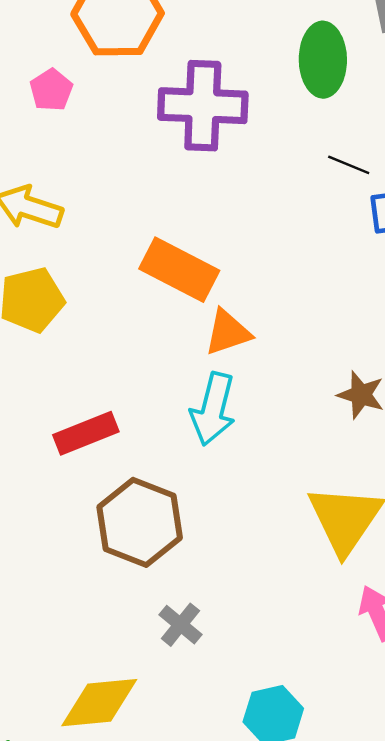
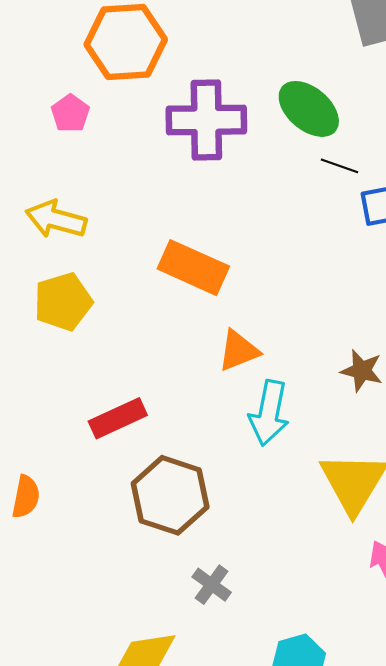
green ellipse: (323, 60) -> (309, 109), moved, turned -46
orange triangle: (228, 332) -> (239, 351), moved
cyan arrow: (213, 409) -> (269, 413), moved

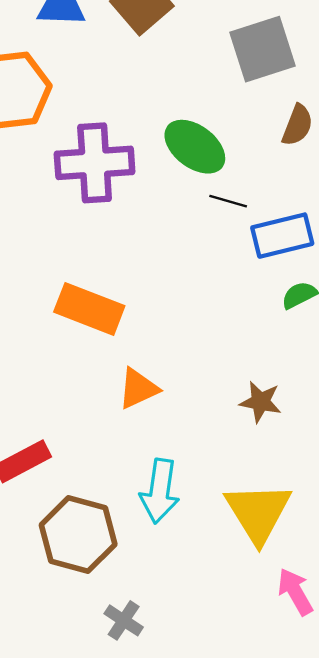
cyan arrow: (269, 413) -> (160, 491), moved

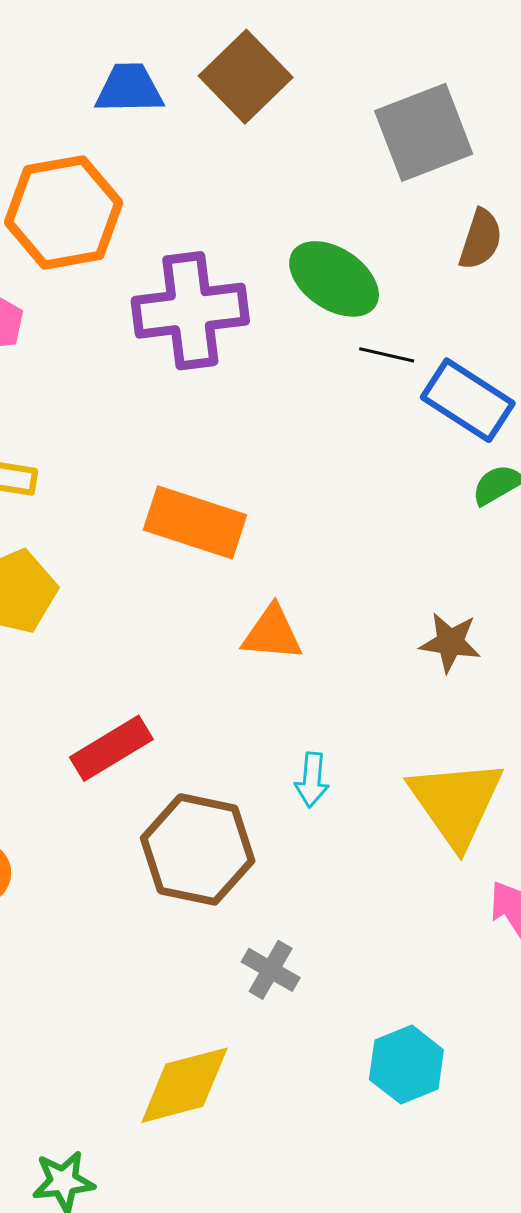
blue rectangle: (282, 236) -> (468, 400), turned 50
orange triangle: (138, 388) -> (272, 633), turned 33
cyan arrow: (160, 491) -> (312, 780), size x0.6

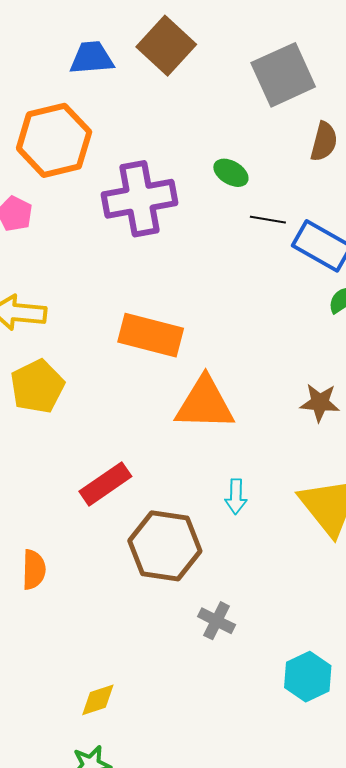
green ellipse: (334, 279) -> (231, 173), size x0.6
orange triangle: (272, 633) -> (205, 404), size x1.5
yellow diamond: (184, 1085) -> (98, 700), moved, size x0.6

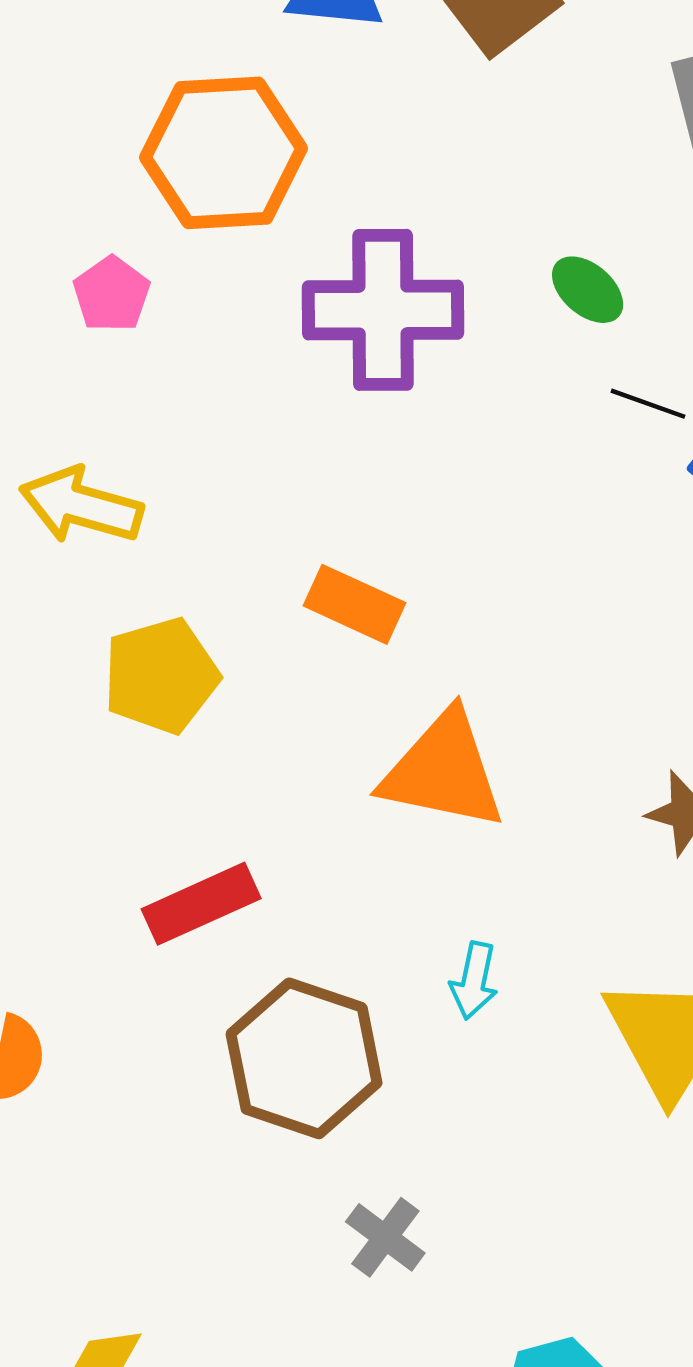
orange rectangle: (151, 335) -> (354, 604), size x0.7
yellow pentagon: (37, 386) -> (161, 676), moved

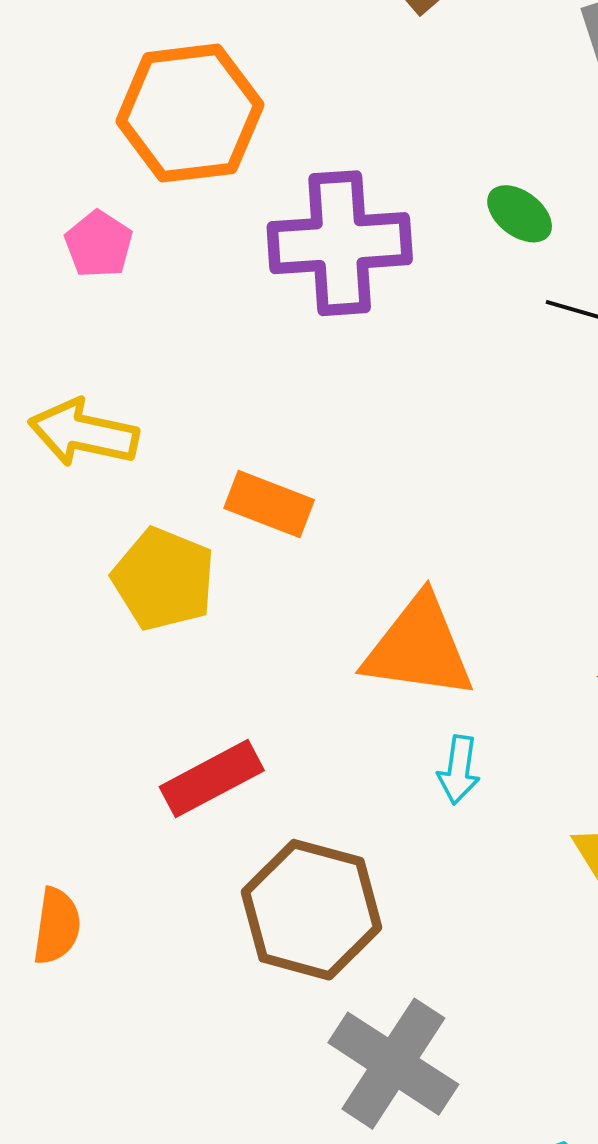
orange rectangle: (354, 604) -> (269, 504), moved
yellow pentagon: (161, 676) -> (164, 579), turned -30
cyan arrow: (474, 981) -> (459, 770), moved
gray cross: (385, 1237) -> (393, 1064), size x1.8

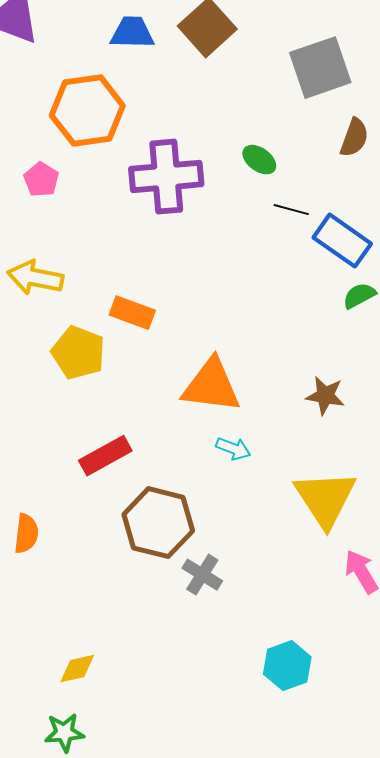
cyan arrow: (459, 770) -> (233, 449), turned -76
gray cross: (393, 1064) -> (202, 575), moved, size x0.6

